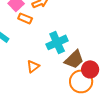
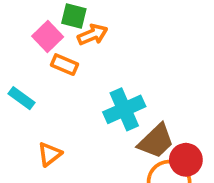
orange triangle: (33, 66) -> (50, 154), moved

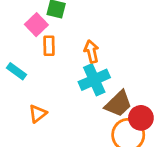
orange arrow: (93, 35) -> (91, 51), moved, turned -80
orange rectangle: (65, 65) -> (49, 46), turned 66

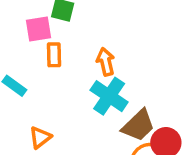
pink square: (36, 25) -> (38, 29), turned 35
cyan cross: (94, 80) -> (109, 96), turned -32

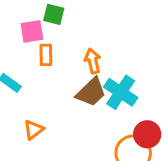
cyan cross: (109, 96) -> (121, 92), moved
brown trapezoid: (138, 125) -> (91, 92), moved

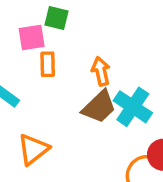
orange triangle: (33, 130) -> (33, 149), size x1.4

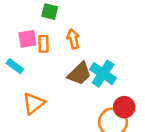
pink square: (32, 38) -> (27, 39), moved
orange arrow: (101, 71) -> (73, 39), moved

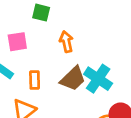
orange rectangle: (43, 44) -> (35, 80), moved

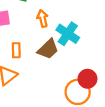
cyan cross: (98, 79) -> (68, 34), moved

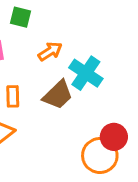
orange arrow: (43, 18) -> (50, 51), turned 70

